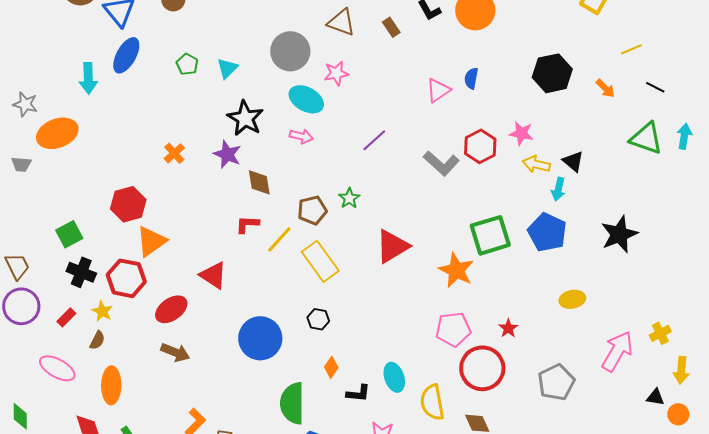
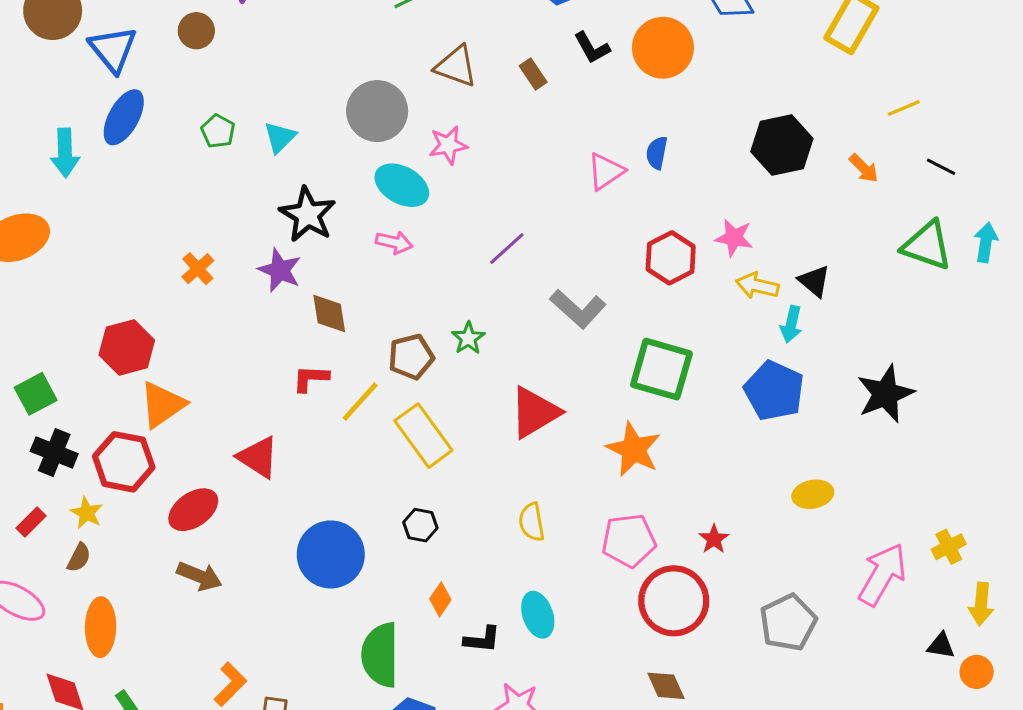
gray L-shape: (441, 163) -> (578, 309), moved
green square: (490, 235) -> (661, 369), moved, turned 33
yellow semicircle: (432, 402) -> (532, 522), moved, size x0.7

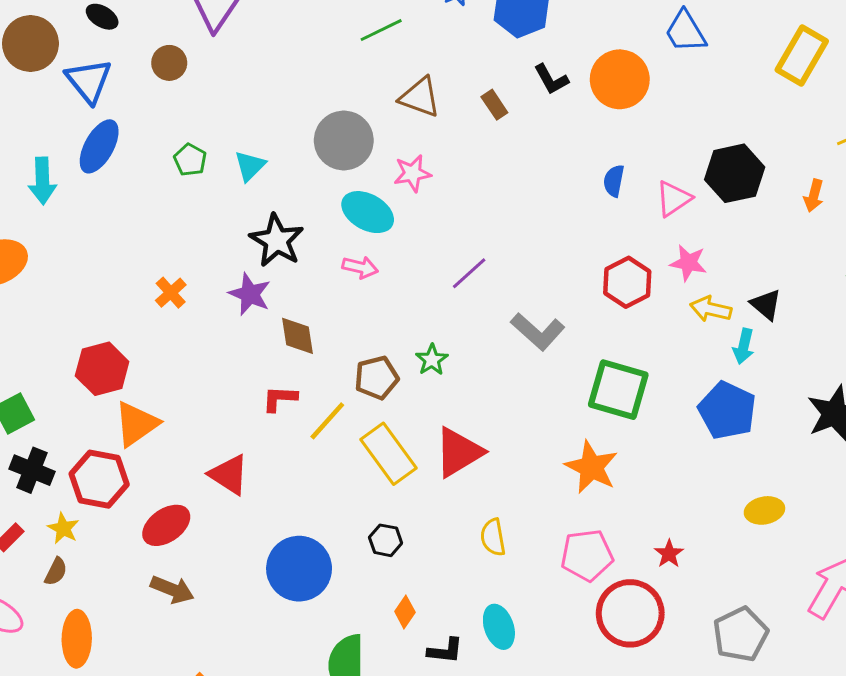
orange arrow: (864, 168) -> (814, 196), turned 60
pink triangle: (606, 171) -> (673, 199), moved
red triangle: (535, 412) -> (459, 452), moved

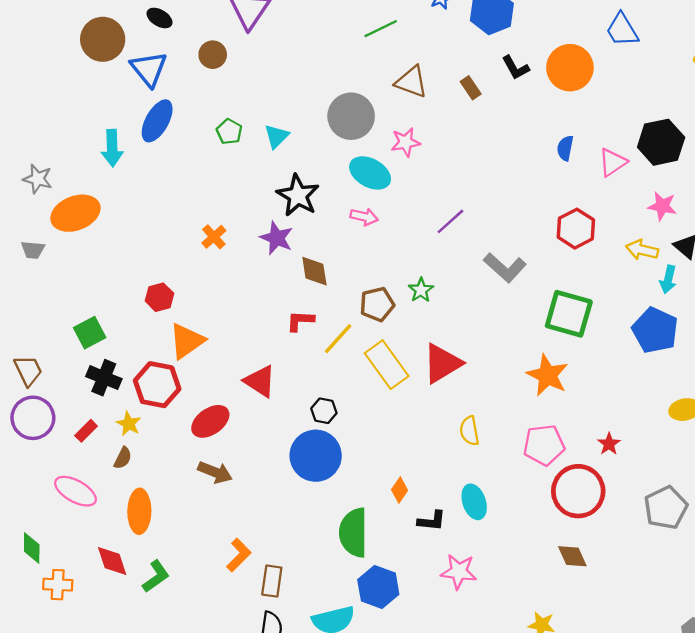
pink star: (688, 263) -> (662, 206), moved
red hexagon: (102, 369) -> (159, 297), size x0.7
black hexagon: (386, 540) -> (324, 411), moved

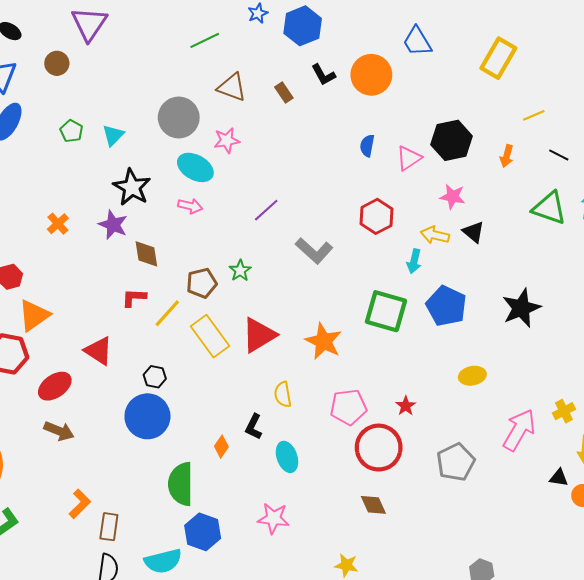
cyan arrow: (668, 279) -> (414, 261), moved
green square: (569, 314) -> (386, 311), moved
orange star: (547, 375) -> (323, 341), moved
black L-shape: (432, 521) -> (254, 427), moved, turned 110

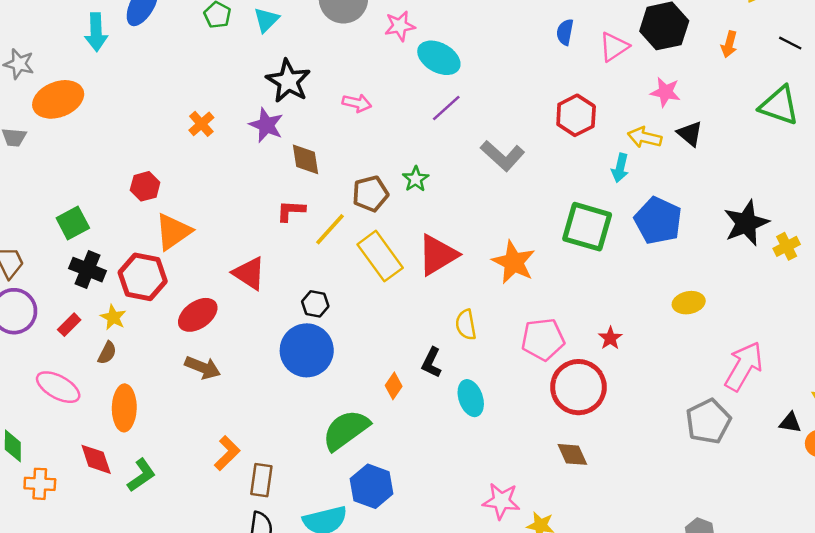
cyan ellipse: (195, 167) -> (439, 58), moved
yellow cross: (564, 411) -> (787, 246), moved
gray pentagon: (456, 462) -> (708, 421), moved
green semicircle: (181, 484) -> (346, 430), turned 54
pink star: (273, 518) -> (501, 501), moved

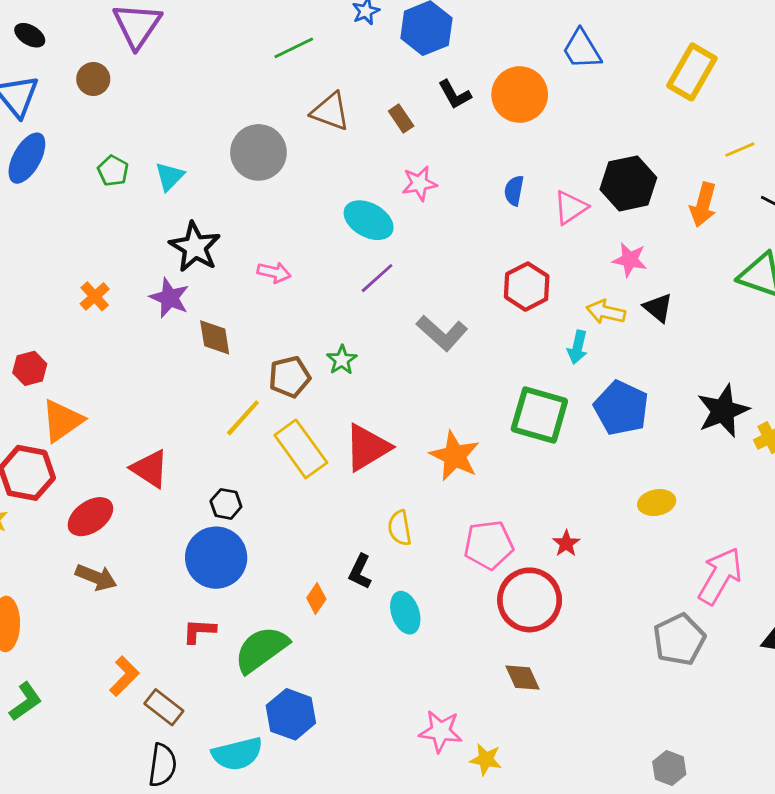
pink star: (400, 26) -> (419, 183), moved
orange arrow: (729, 44) -> (703, 205), size x1.4
red L-shape: (291, 211) -> (199, 631), moved
brown rectangle: (261, 480) -> (164, 707), turned -60

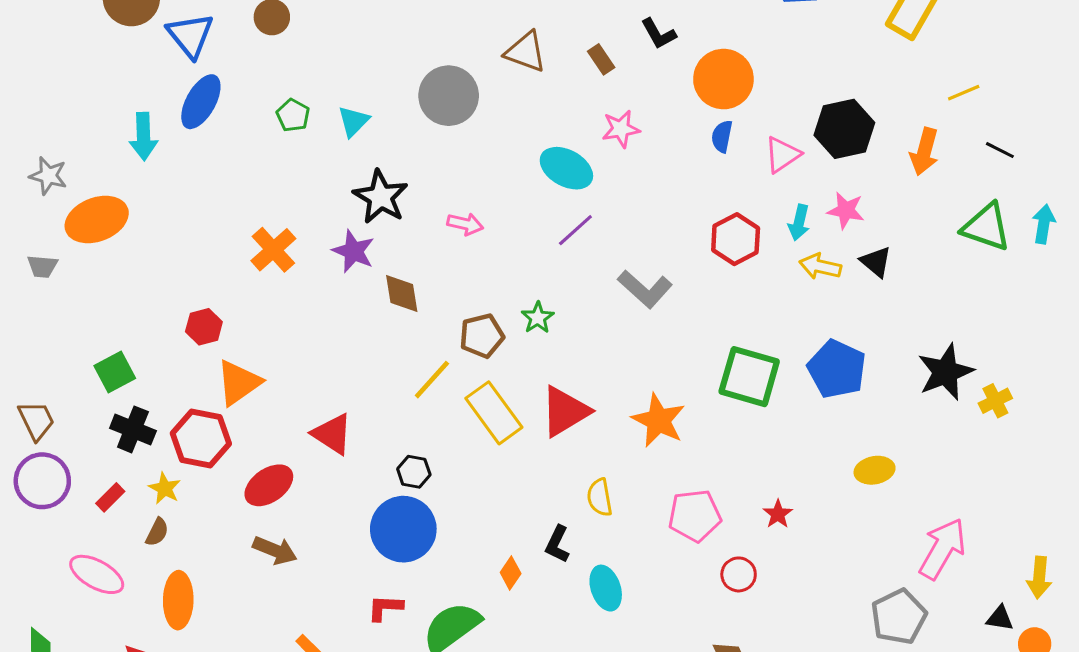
orange circle: (520, 95) -> (723, 79), moved
orange cross: (95, 296) -> (273, 250), size x1.4
cyan arrow: (578, 347) -> (799, 223), moved
red circle: (530, 600) -> (739, 574), size x0.5

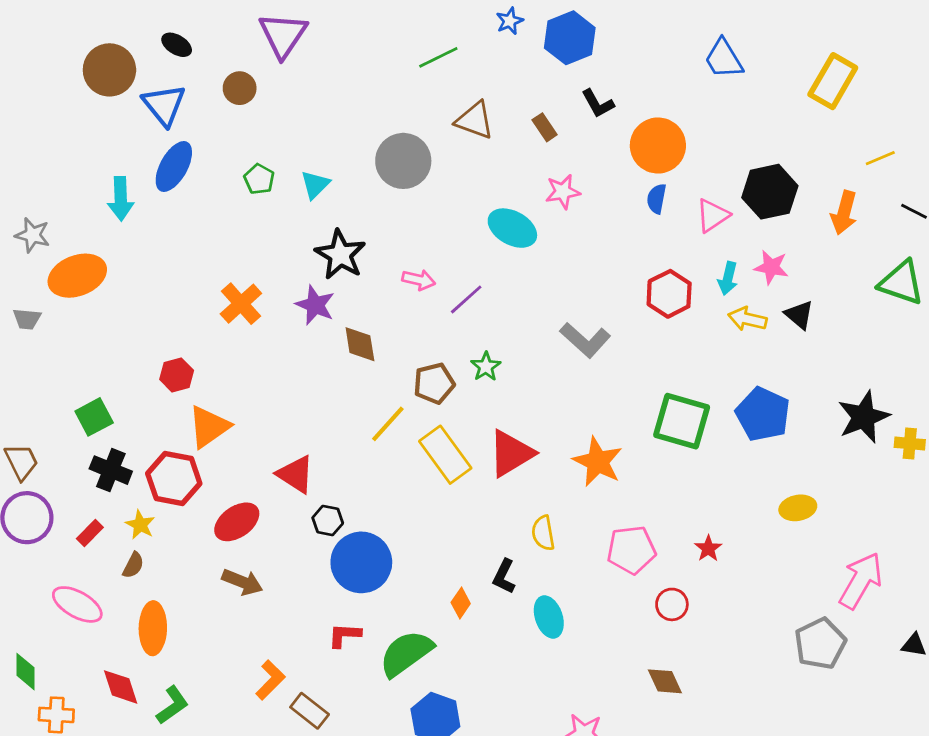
purple line: (575, 230) -> (466, 299), moved
yellow cross: (995, 401) -> (910, 444), turned 32
black hexagon: (414, 472) -> (328, 520), moved

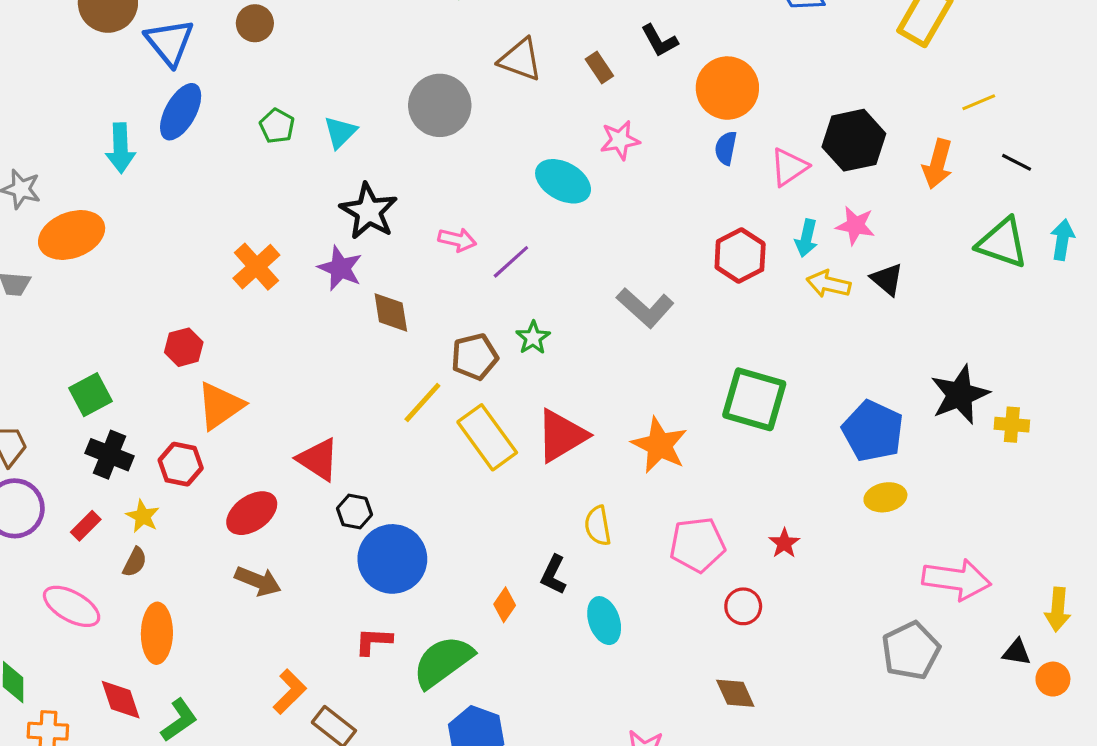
blue pentagon: (763, 414) -> (873, 431), moved
red hexagon: (174, 478) -> (181, 464), size x0.7
pink arrow: (861, 581) -> (957, 579), turned 68

